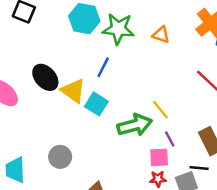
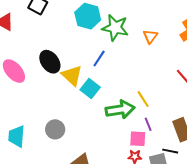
orange triangle: (161, 35) -> (150, 36), turned 42

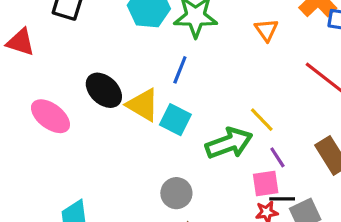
orange triangle: (150, 36) -> (266, 30), moved
gray circle: (55, 129) -> (176, 193), moved
black line: (170, 151) -> (282, 199), moved

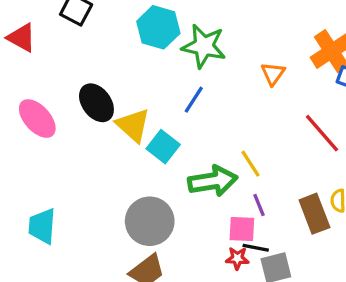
blue line: (180, 70) -> (194, 100), moved
gray circle: (176, 193) -> (150, 221), size x1.5

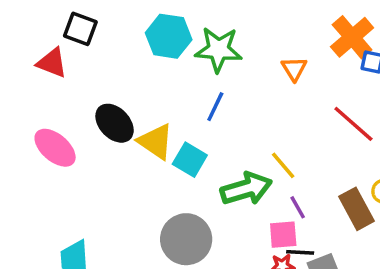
red triangle: (22, 38) -> (52, 63), moved

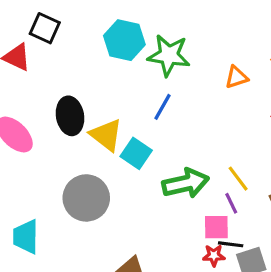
orange triangle: (294, 69) -> (236, 77), turned 40
black ellipse: (115, 123) -> (70, 116), turned 30
yellow line: (283, 165) -> (238, 179), moved
gray circle: (186, 239) -> (86, 198), moved

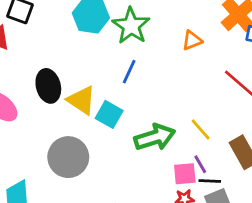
green star: (169, 55) -> (131, 26), turned 30
purple line: (231, 203) -> (200, 164), moved
black line: (231, 244) -> (210, 181), moved

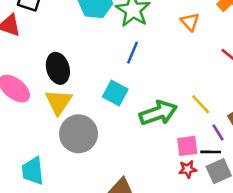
orange triangle: (192, 40) -> (190, 22), turned -48
yellow triangle: (81, 100) -> (59, 102), moved, turned 32
purple line: (200, 164) -> (218, 132), moved

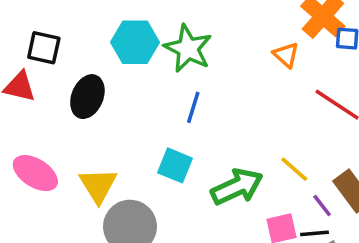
orange triangle: (190, 22) -> (286, 55), moved
black ellipse: (58, 68) -> (87, 97), moved, turned 44

